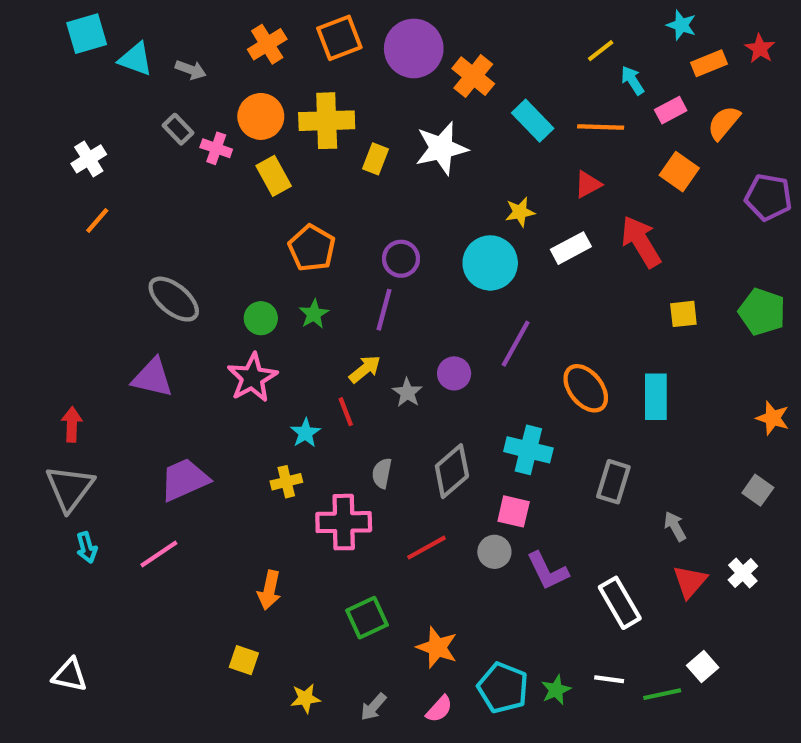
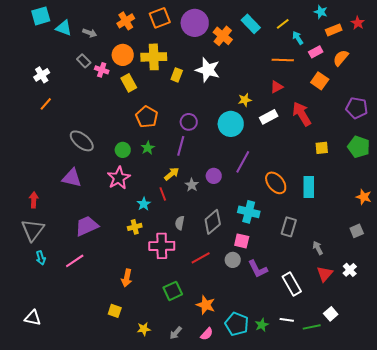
cyan rectangle: (533, 121) -> (251, 24), moved
white star: (441, 148) -> (208, 70), turned 30
purple pentagon: (768, 197) -> (357, 108), moved
gray square: (758, 490) -> (357, 231), turned 32

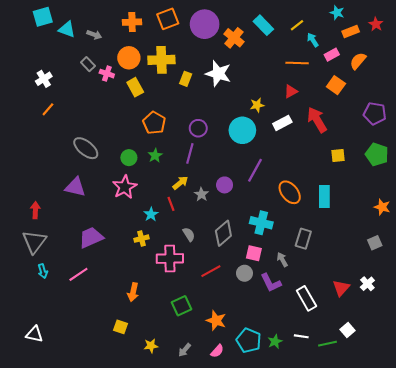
orange cross: (126, 21) -> (132, 22), turned 30
gray semicircle: (180, 223) -> (189, 234), turned 136
gray arrow: (318, 248) -> (282, 260), moved

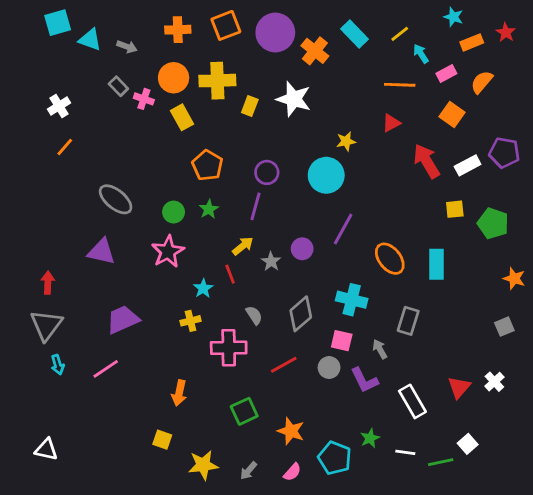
white rectangle: (282, 123) -> (468, 165), moved
green pentagon: (377, 154) -> (493, 223), moved
green star: (275, 342) -> (370, 438), moved
yellow star: (151, 346) -> (203, 465), size x1.5

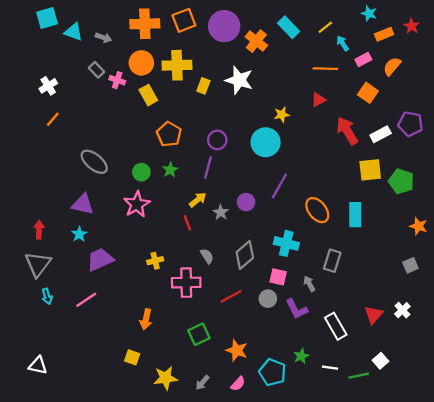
orange cross: (178, 30) -> (145, 24), size x1.4
yellow square: (455, 209) -> (370, 170), size x1.5
cyan star: (203, 288) -> (79, 234), moved

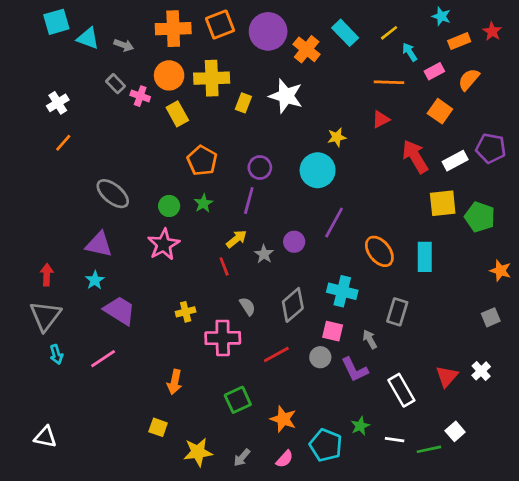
purple trapezoid: (100, 260) -> (120, 310), turned 56

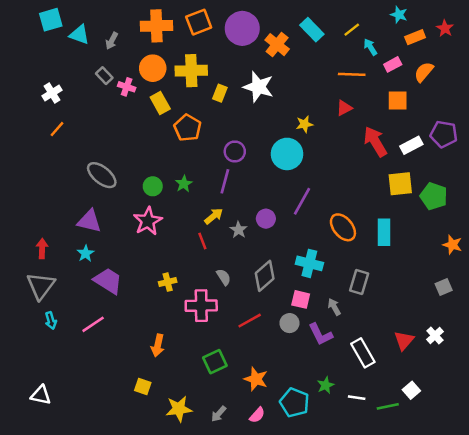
gray arrow: (124, 45) -> (112, 41), turned 98
orange square: (440, 111) -> (398, 100), turned -35
orange pentagon: (202, 161) -> (188, 128), moved

